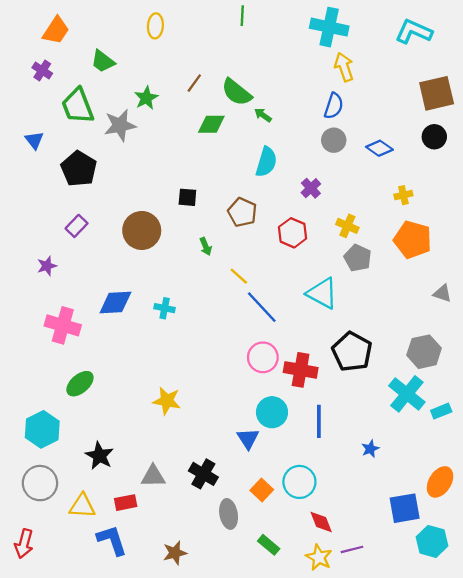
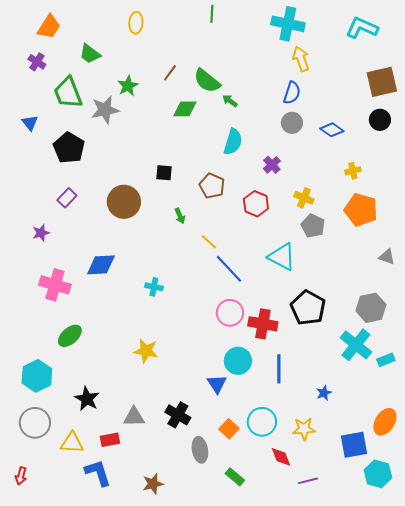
cyan cross: (165, 308) -> (154, 287), moved
red arrow: (24, 544) -> (21, 476), size x0.7
yellow star: (319, 557) -> (304, 429), moved, turned -30

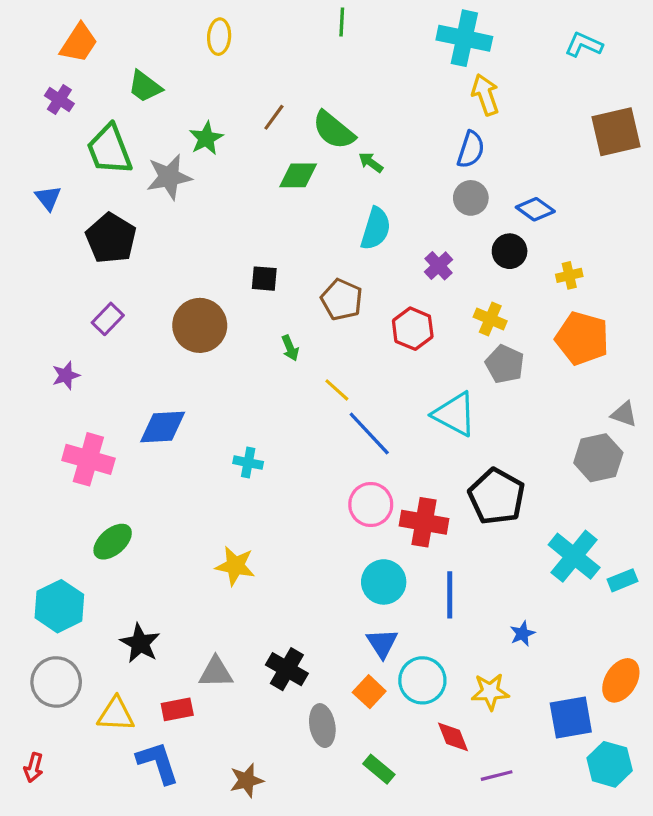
cyan L-shape: (362, 28) -> (584, 45), size x0.7
black circle: (380, 120) -> (510, 251), moved
gray hexagon: (371, 308) -> (598, 458), moved
blue triangle: (217, 384) -> (382, 643), moved

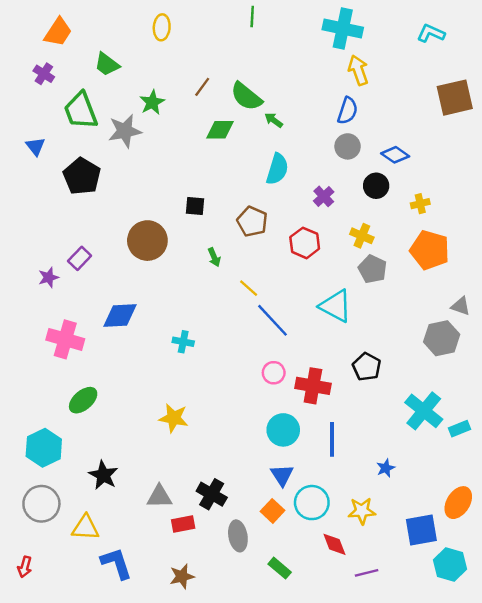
purple rectangle: (108, 319) -> (80, 258), moved
black pentagon: (497, 496) -> (367, 367), size x0.7
pink circle: (371, 505) -> (274, 373), size x0.7
red rectangle: (177, 709) -> (183, 524), moved

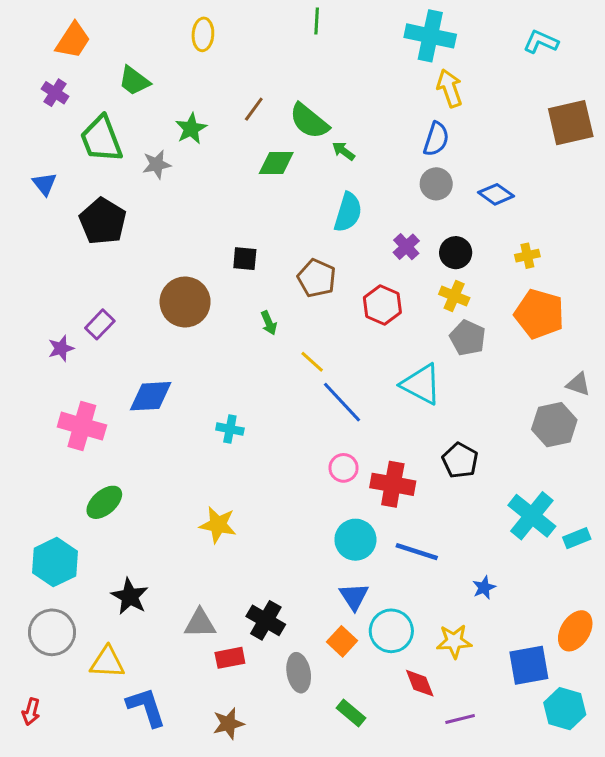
gray star: (125, 131) -> (157, 164), size x0.7
black circle: (376, 186) -> (456, 253), moved
blue line: (332, 439) -> (417, 552), turned -72

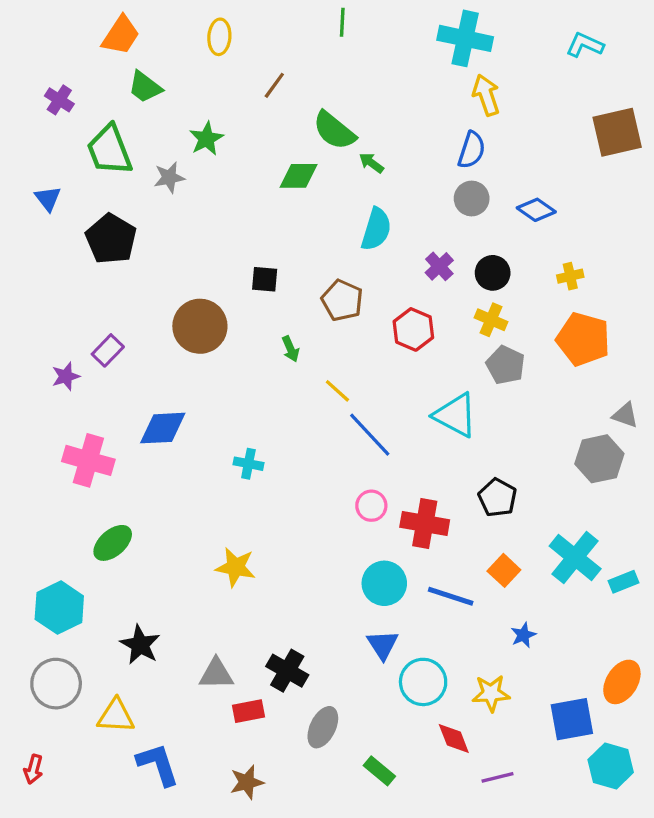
orange trapezoid: (73, 40) -> (121, 35), moved
brown line: (254, 109) -> (274, 85), moved
orange square: (342, 641) -> (504, 570), moved
gray ellipse: (299, 673) -> (323, 727), turned 36

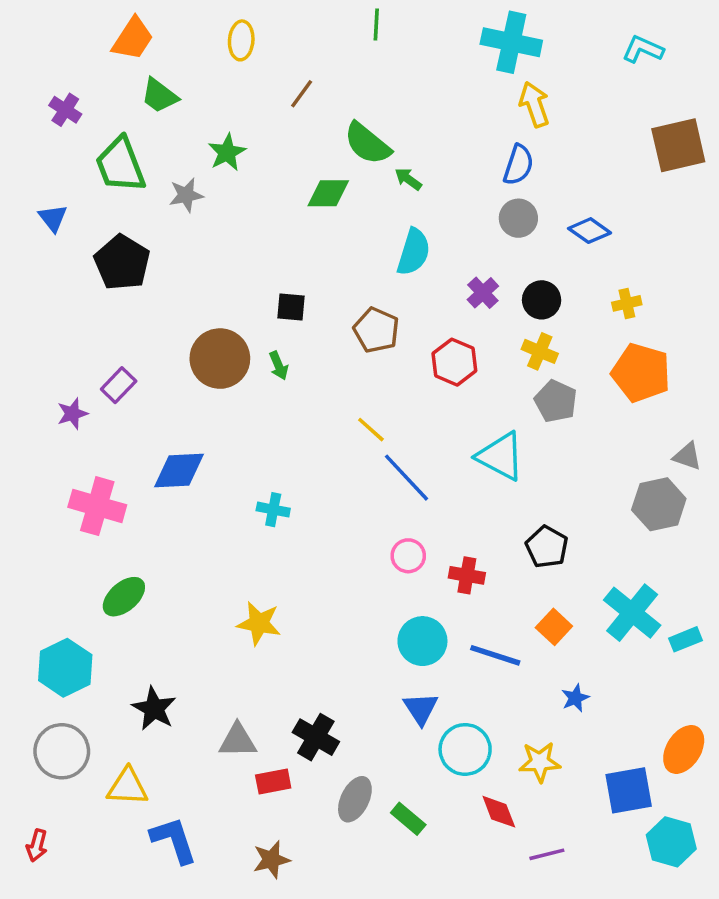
green arrow: (291, 349) -> (279, 366), moved
red cross: (425, 523) -> (467, 575), size x0.7
green rectangle: (379, 771) -> (408, 819), moved

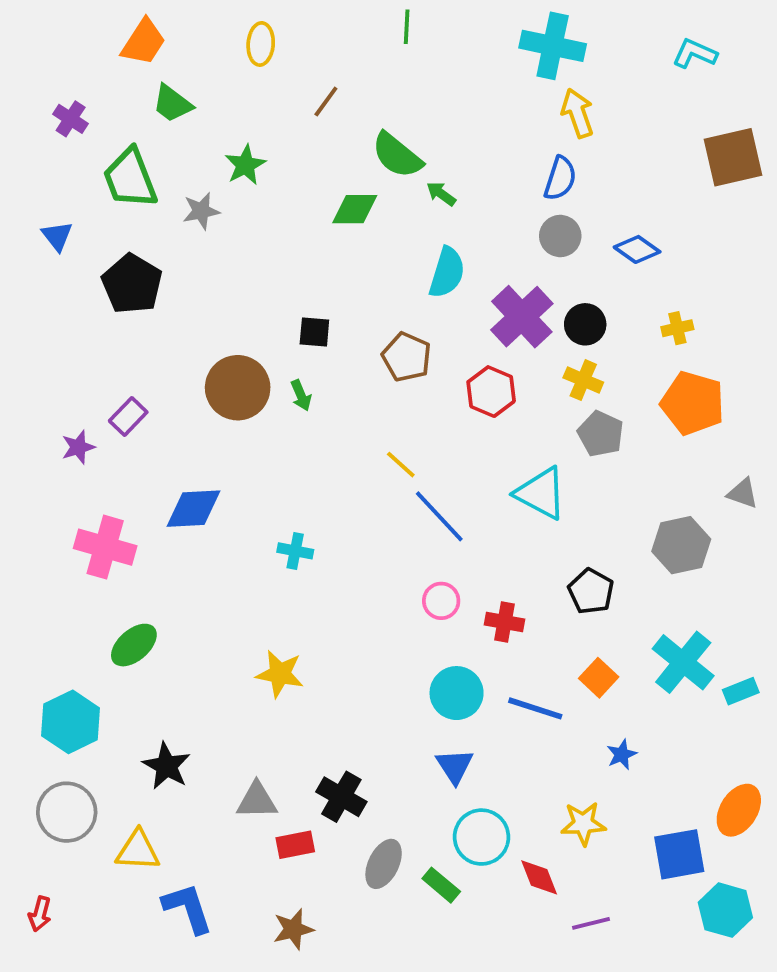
purple cross: (483, 293) -> (522, 317), size x1.8
gray hexagon: (659, 504) -> (681, 545), moved
cyan circle: (465, 749) -> (482, 837), moved

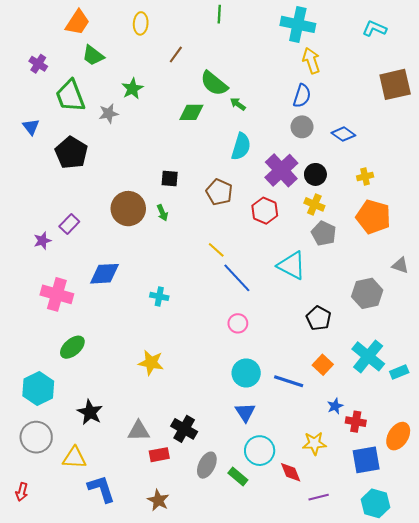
red cross: (505, 622) -> (356, 422), moved
cyan hexagon: (725, 910) -> (375, 503), moved
brown star: (293, 929) -> (158, 500), turned -30

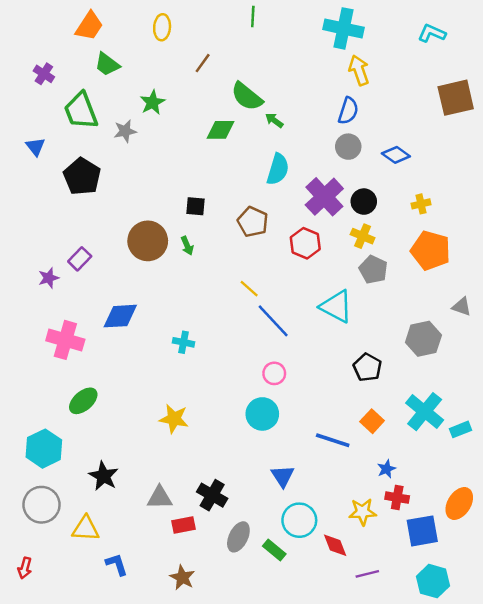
cyan circle: (246, 373) -> (262, 414), moved
red cross: (356, 422) -> (397, 498), moved
blue L-shape: (101, 489) -> (117, 564), size x0.7

